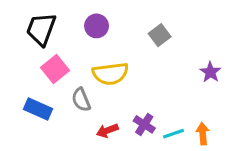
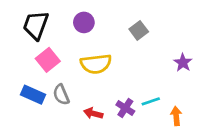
gray semicircle: (81, 100) -> (61, 95), moved
red arrow: (107, 131) -> (93, 113), turned 36
cyan line: (173, 134) -> (151, 101), moved

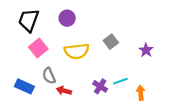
gray square: (139, 30) -> (111, 42), moved
blue rectangle: (33, 95) -> (24, 86), moved
red arrow: (93, 113) -> (64, 91), moved

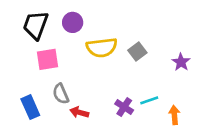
purple circle: (67, 18) -> (73, 22), moved
pink square: (38, 48) -> (47, 59), turned 30
yellow semicircle: (77, 51) -> (102, 48), moved
blue rectangle: (24, 86) -> (30, 107), turned 42

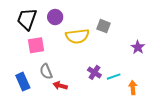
gray square: (137, 52) -> (104, 26), moved, turned -32
purple cross: (124, 107) -> (94, 72), moved

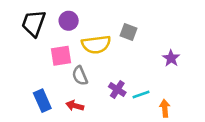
pink square: (36, 45) -> (61, 56), moved
gray semicircle: (46, 71) -> (80, 76), moved
blue rectangle: (23, 82) -> (42, 101), moved

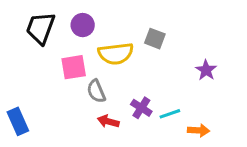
blue rectangle: (42, 101) -> (18, 121), moved
red arrow: (75, 106) -> (108, 121), moved
orange arrow: (165, 108) -> (199, 130), turned 98

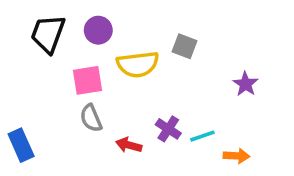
gray semicircle: (96, 91) -> (91, 118), moved

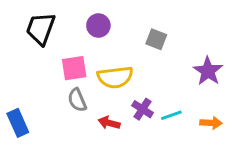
purple circle: (98, 30) -> (98, 26), moved
yellow semicircle: (138, 64) -> (115, 77), moved
purple star: (245, 84) -> (208, 71), size x1.4
orange arrow: (236, 156) -> (211, 123), moved

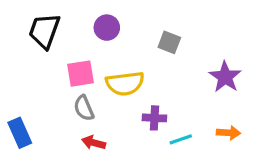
purple cross: (143, 109) -> (154, 118), turned -30
cyan line: (171, 115) -> (181, 139), moved
red arrow: (109, 123) -> (94, 143), moved

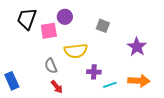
pink square: (81, 74) -> (49, 31), moved
orange arrow: (228, 133) -> (139, 81), size x1.5
red arrow: (94, 143) -> (57, 87), turned -144

